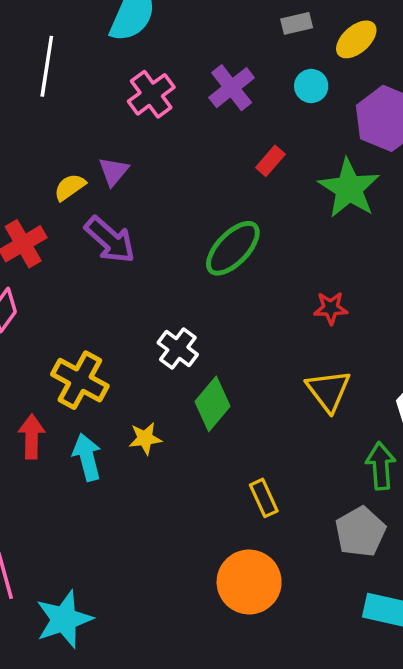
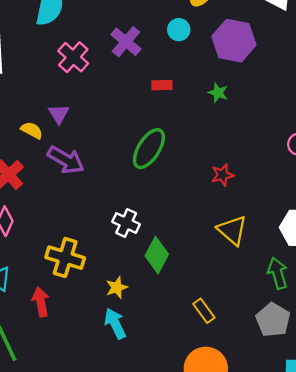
red rectangle: (270, 161) -> (162, 85), turned 60
yellow semicircle: (70, 187) -> (32, 130), turned 75
green star: (349, 188) -> (218, 93), size x0.5
cyan arrow: (87, 457) -> (115, 324), moved

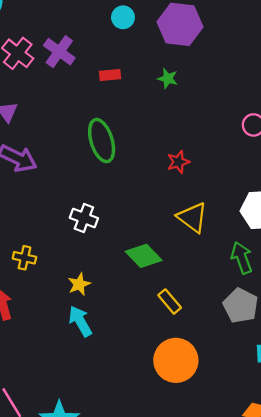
purple cross: (126, 42) -> (59, 52), moved
green ellipse: (149, 149) -> (102, 141), turned -45
green diamond: (157, 255) -> (144, 256), moved, turned -68
yellow cross: (65, 258) -> (24, 258), size x0.6

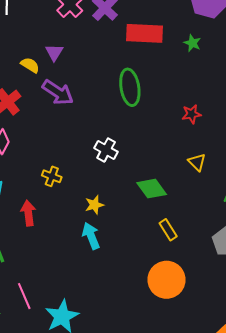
red rectangle: (110, 75) -> (145, 33), size x2.0
yellow triangle: (192, 217) -> (197, 162), size x0.7

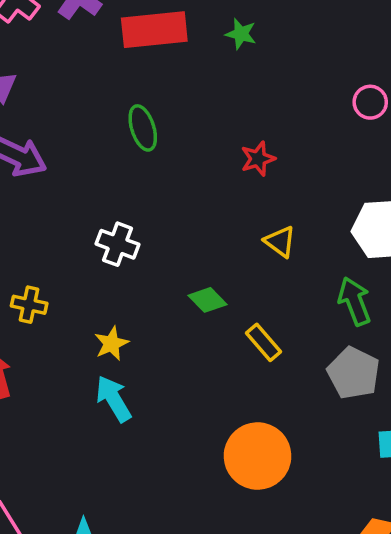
green ellipse: (130, 87) -> (143, 128), size x0.7
green diamond: (152, 189) -> (207, 300), size x0.7
yellow rectangle: (168, 230) -> (263, 342), moved

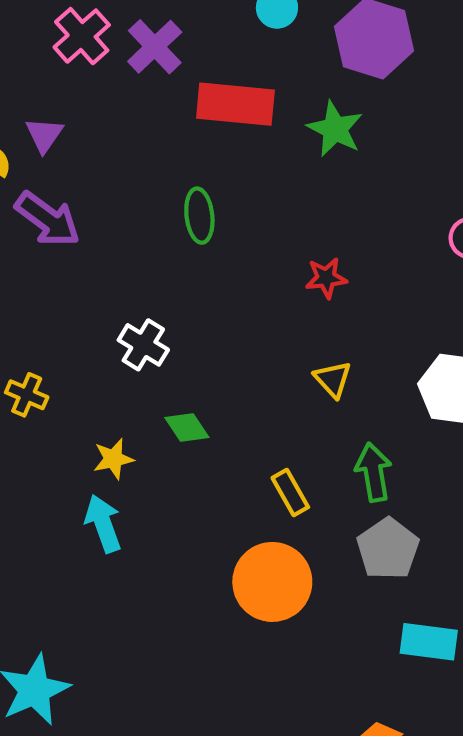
green star: (241, 34) -> (335, 129), size x1.5
green diamond: (207, 300) -> (187, 427), moved
green arrow: (355, 301) -> (374, 472), moved
orange circle: (258, 456) -> (272, 582), moved

